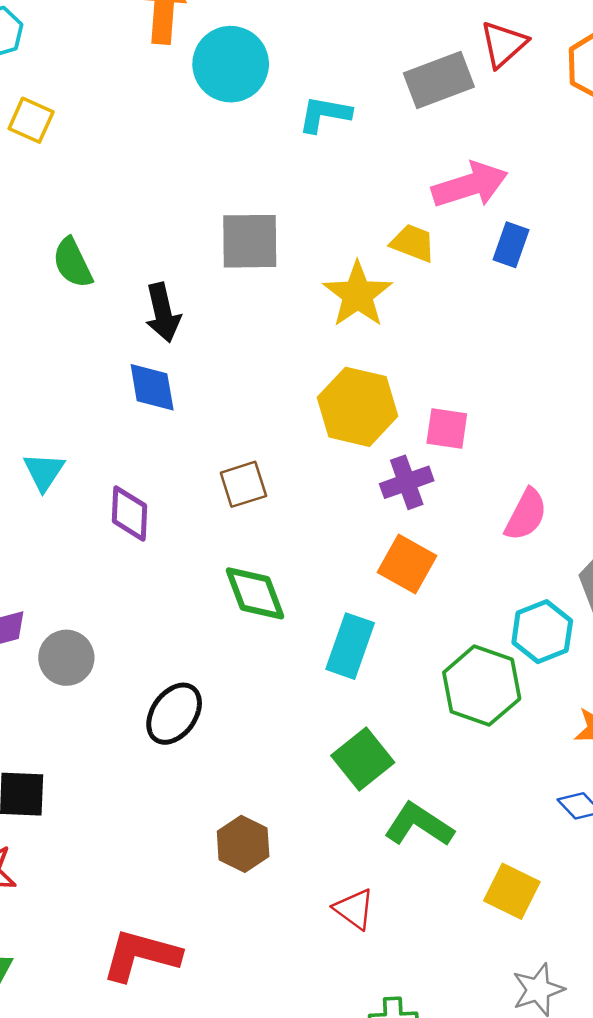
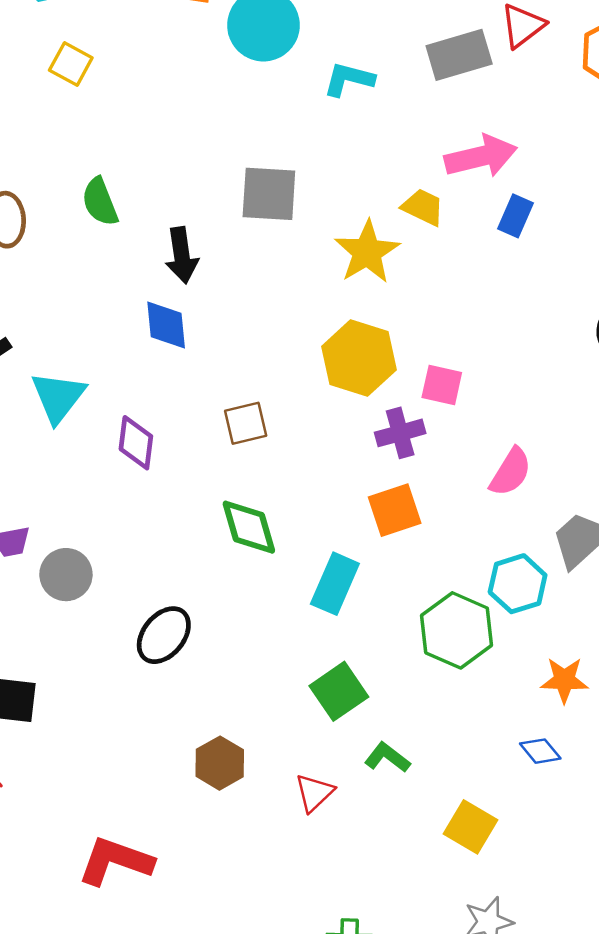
cyan triangle: (44, 472) -> (58, 397), size x1.4
orange square: (407, 564) -> (395, 510), turned 38
green L-shape: (419, 825) -> (387, 757), size x0.7
red triangle: (354, 909) -> (314, 793), moved, turned 36

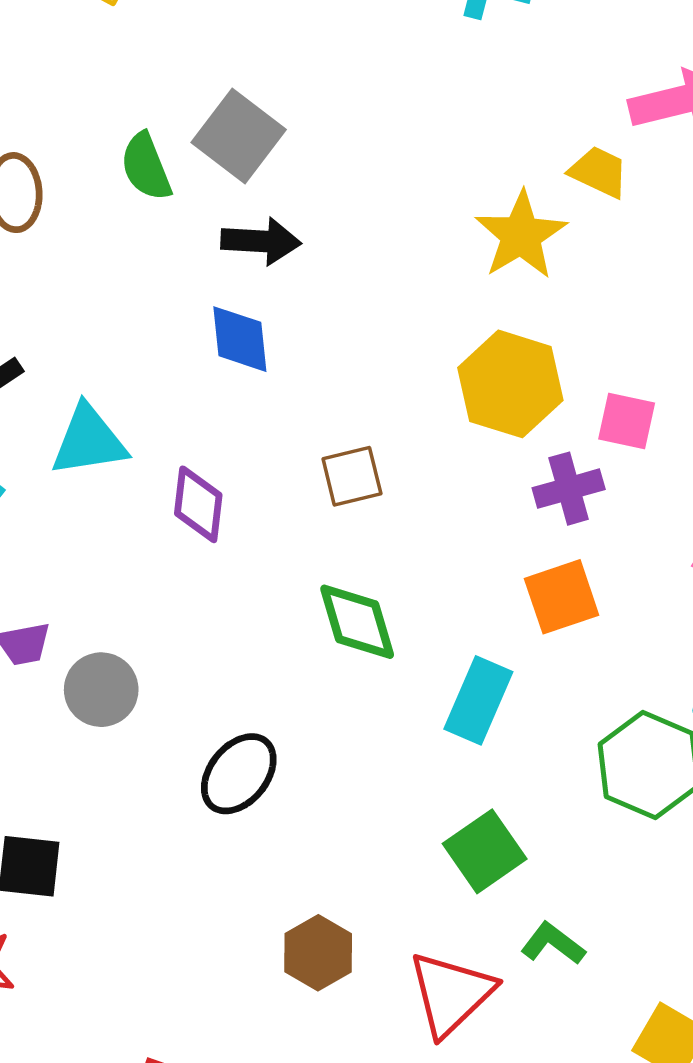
gray square: (269, 194) -> (239, 136), moved, turned 34
black arrow: (182, 255) -> (261, 241), turned -78
cyan triangle: (58, 397) -> (89, 441), turned 44
red triangle: (314, 793) -> (451, 994), size x1.6

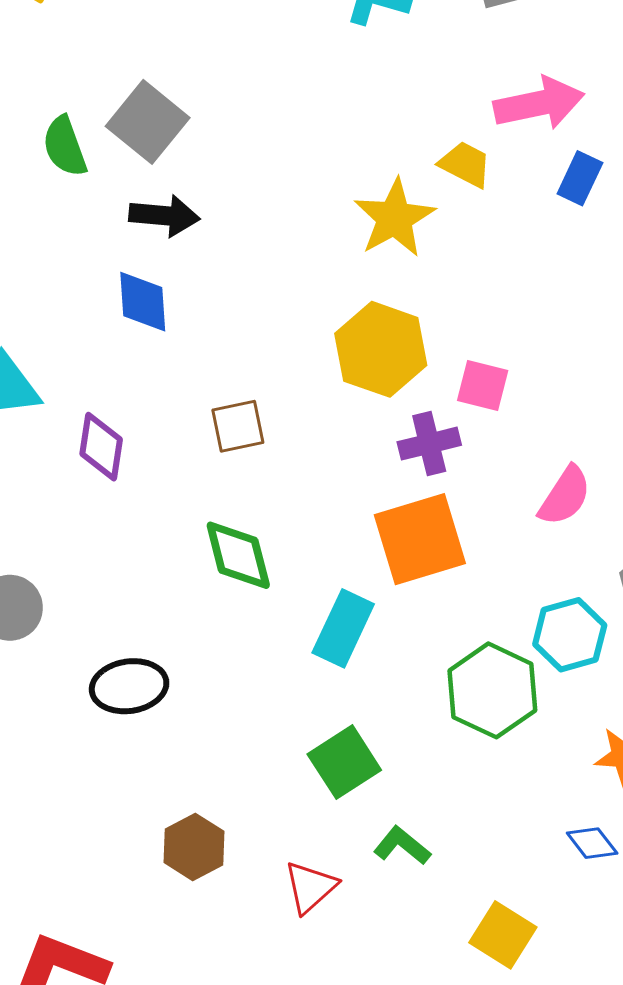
orange square: (562, 597) -> (420, 539), size x1.4
black ellipse: (239, 774) -> (129, 686), turned 40
red triangle: (451, 994) -> (310, 887), size x0.7

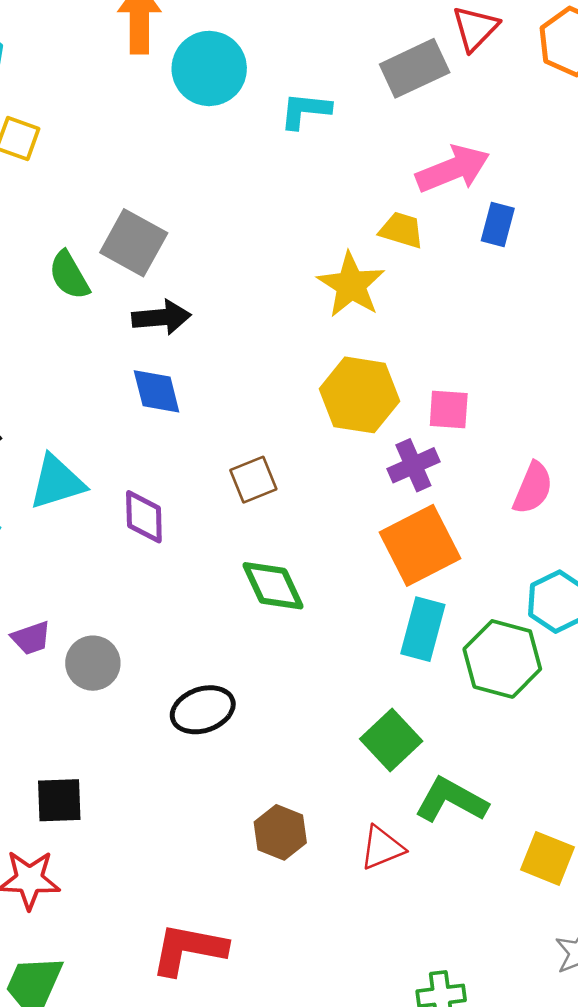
cyan rectangle: (343, 628) -> (423, 629), moved
green L-shape: (402, 846) -> (451, 800), size x1.5
red triangle: (310, 887) -> (382, 848), turned 30

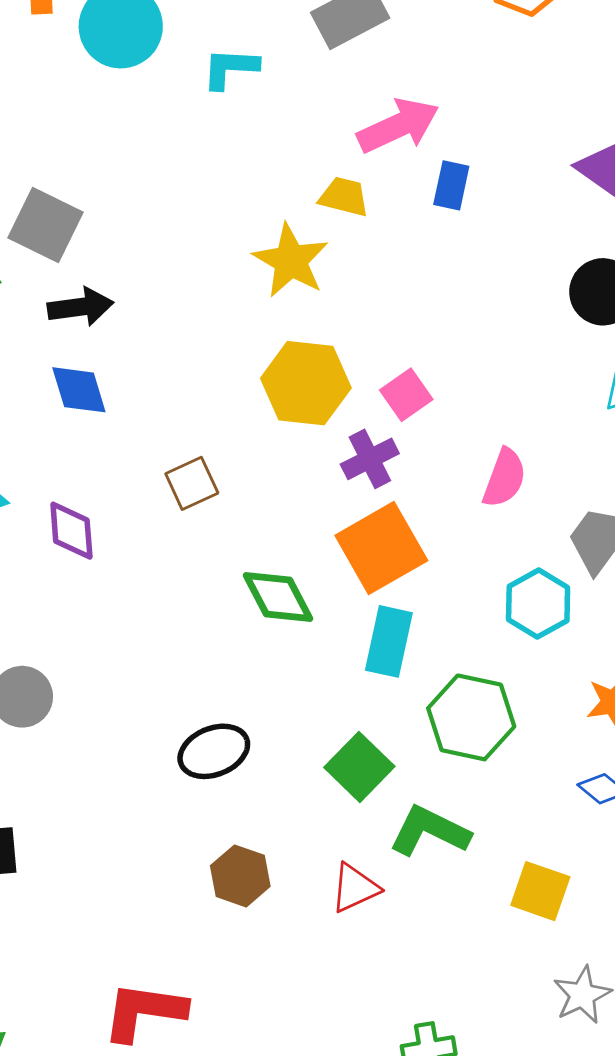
pink square: (449, 410) -> (406, 395), turned -36
green diamond: (273, 586) -> (278, 597), moved
green hexagon: (502, 659) -> (471, 717), moved
black ellipse: (203, 710) -> (214, 751), moved

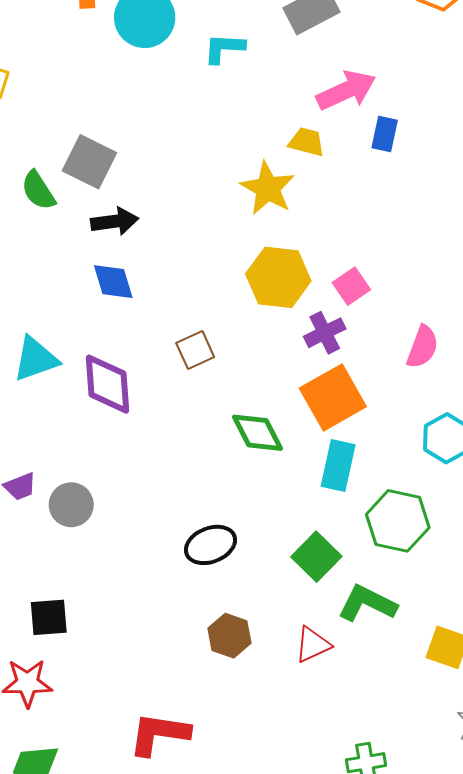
purple diamond: (71, 531) -> (107, 384), size x1.4

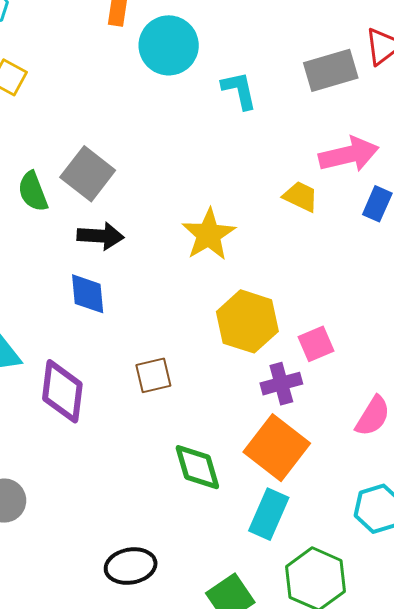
cyan L-shape: (224, 48) -> (239, 90), turned 63
yellow star: (268, 188) -> (209, 235), moved
orange square: (333, 397) -> (277, 448), turned -34

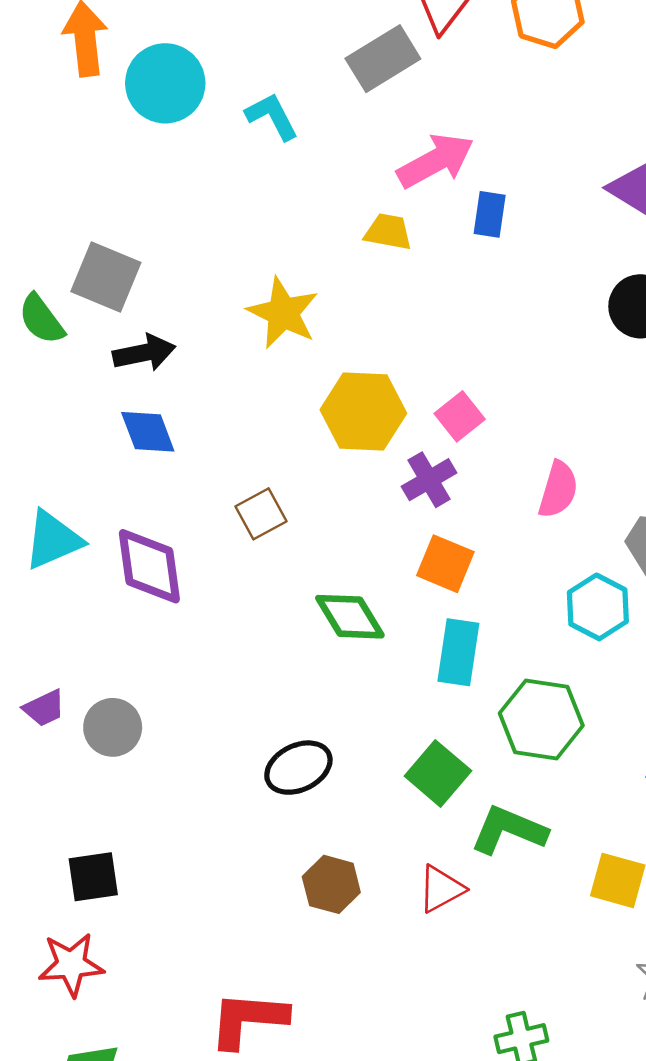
orange square: (277, 448) -> (445, 564), size x0.7

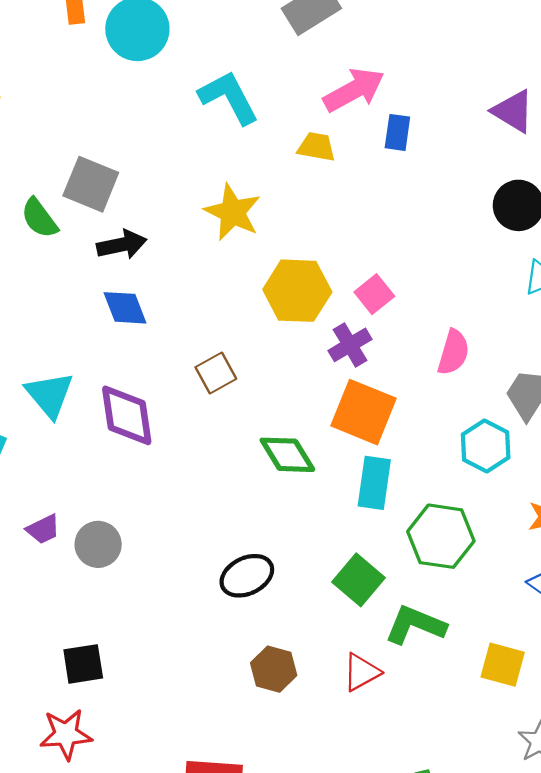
cyan L-shape: (272, 116) -> (229, 97), moved, size x1.4
cyan triangle: (53, 540) -> (50, 395), turned -46
orange square: (445, 564) -> (364, 412), size x1.4

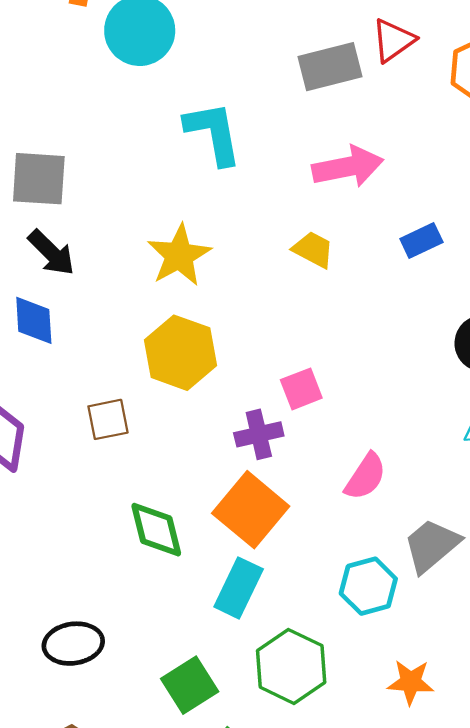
blue rectangle: (397, 132) -> (421, 240), moved, turned 39
yellow trapezoid: (316, 147) -> (313, 250), moved
gray square: (91, 184) -> (39, 179), turned -36
black arrow: (122, 245) -> (51, 253), turned 39
yellow hexagon: (297, 291) -> (181, 353), moved

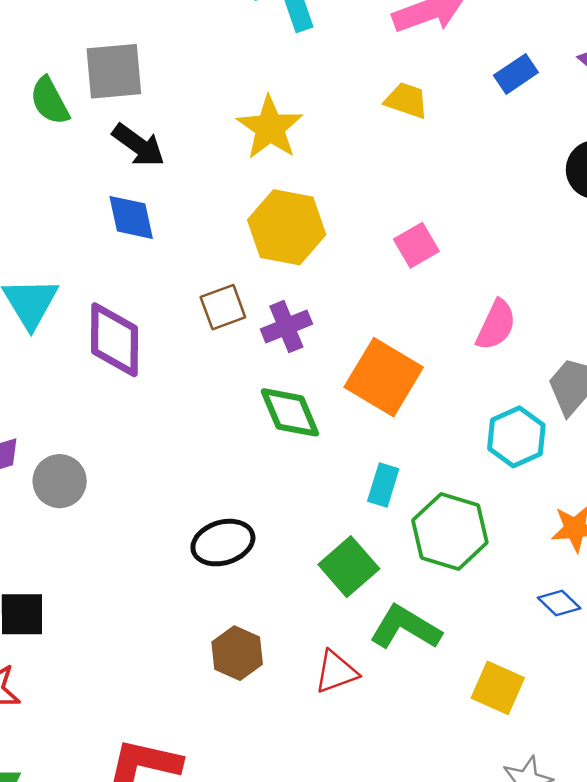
purple cross: (259, 434) -> (286, 327), moved
cyan rectangle: (239, 588) -> (383, 485), moved, size x0.7

